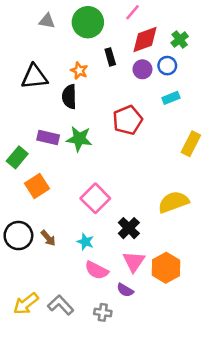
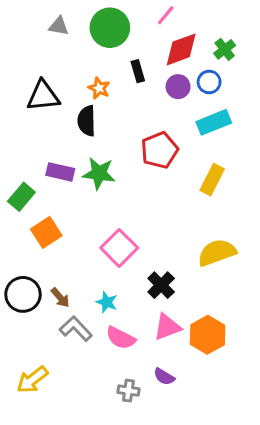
cyan rectangle: (171, 98) -> (214, 122), size x1.5
yellow rectangle: (191, 144) -> (212, 180), moved
pink triangle: (134, 262) -> (167, 327), turned 35
purple semicircle: (125, 290) -> (164, 377), moved
gray L-shape: (61, 305) -> (76, 329), moved

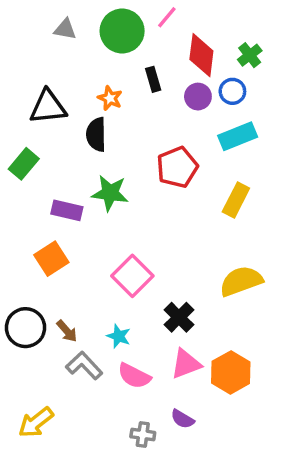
pink line: (166, 15) -> (167, 17), moved
red diamond: (181, 49) -> (201, 55), turned -63
purple rectangle: (60, 172) -> (67, 210), moved
green rectangle: (21, 197) -> (24, 164), moved

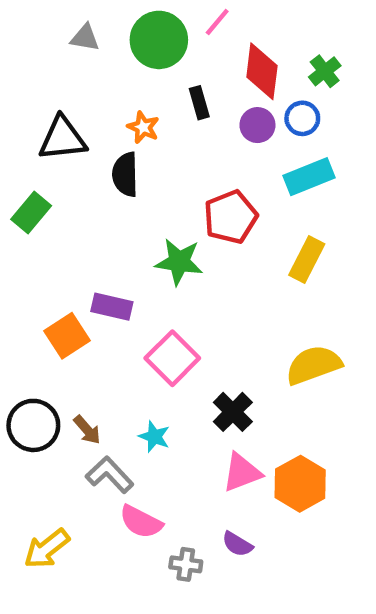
green star: (110, 193) -> (179, 262), moved
purple rectangle: (67, 210) -> (112, 307), moved
pink semicircle: (134, 376) -> (141, 522), moved

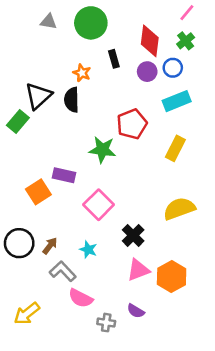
pink line: (217, 22) -> (187, 13), moved
black triangle: (62, 139) -> (38, 96), moved, turned -36
brown arrow: (87, 430) -> (50, 246), turned -102

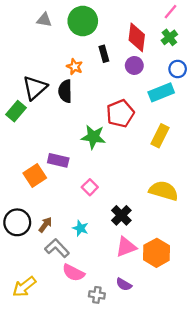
blue circle: (173, 68) -> (178, 69), moved
pink square: (99, 205) -> (90, 187), size x0.6
yellow semicircle: (179, 209) -> (164, 191), turned 36

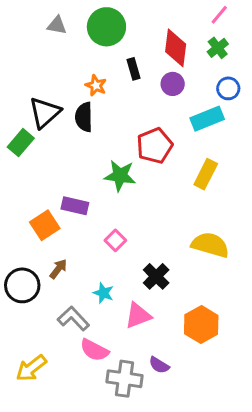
brown arrow: (45, 225) -> (58, 269), moved
pink triangle: (126, 247) -> (138, 316), moved
gray cross: (97, 295) -> (124, 379), size x1.6

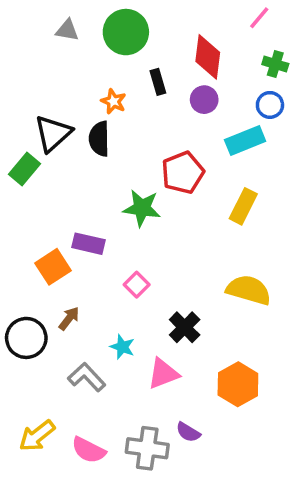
green cross: (218, 48) -> (275, 64), moved, turned -35
pink semicircle: (94, 350) -> (89, 450), moved

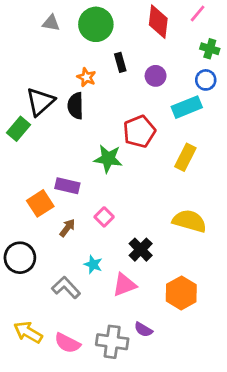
red diamond: (208, 57) -> (158, 22), moved
brown arrow: (69, 318) -> (67, 228), moved
yellow arrow: (37, 436) -> (28, 332), turned 68

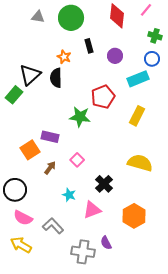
gray L-shape: (66, 288) -> (53, 226), moved
purple semicircle: (143, 330) -> (106, 243), turned 32
pink semicircle: (67, 343) -> (23, 218), moved

